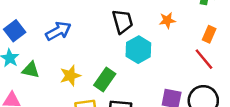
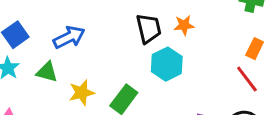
orange star: (167, 20) -> (184, 25), moved
green triangle: (31, 70) -> (47, 72), moved

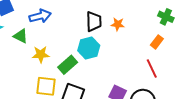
orange rectangle: (255, 49) -> (157, 42), moved
cyan hexagon: (167, 64) -> (89, 48), moved

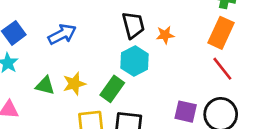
orange star: (118, 24) -> (165, 35), moved
green triangle: (21, 36) -> (45, 86), moved
orange rectangle: (157, 42) -> (221, 33), size x1.6

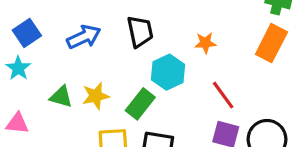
black trapezoid: (133, 25) -> (140, 32), moved
red line: (222, 69) -> (223, 95), moved

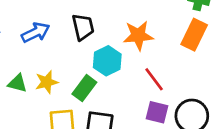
orange star: (205, 43) -> (138, 35), size x1.6

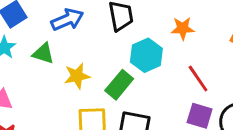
orange star: (138, 35) -> (183, 28), size x0.7
green triangle: (17, 83) -> (43, 53), moved

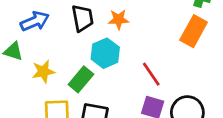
orange star: (183, 28) -> (119, 19), moved

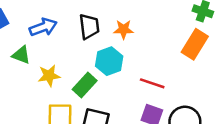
red line: (151, 74) -> (152, 83), turned -40

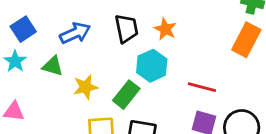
orange star: (124, 29) -> (165, 29), turned 30

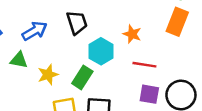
orange star: (165, 29) -> (132, 34), moved

